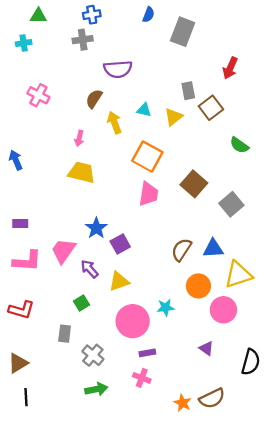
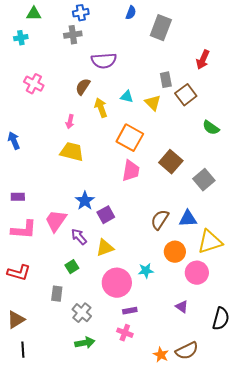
yellow triangle: (173, 117) -> (153, 103), turned -36

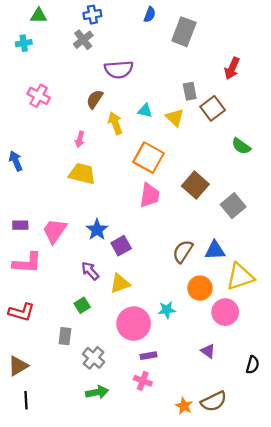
gray cross: (73, 35) -> (83, 40), turned -30
pink trapezoid: (56, 221) -> (55, 231), moved
black semicircle: (221, 319) -> (253, 365), size x0.7

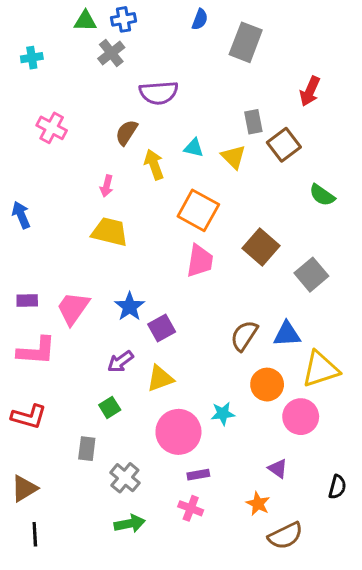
green triangle: (39, 16) -> (85, 21), moved
purple arrow: (90, 271) -> (120, 362), turned -84
orange star: (184, 406) -> (258, 504), moved

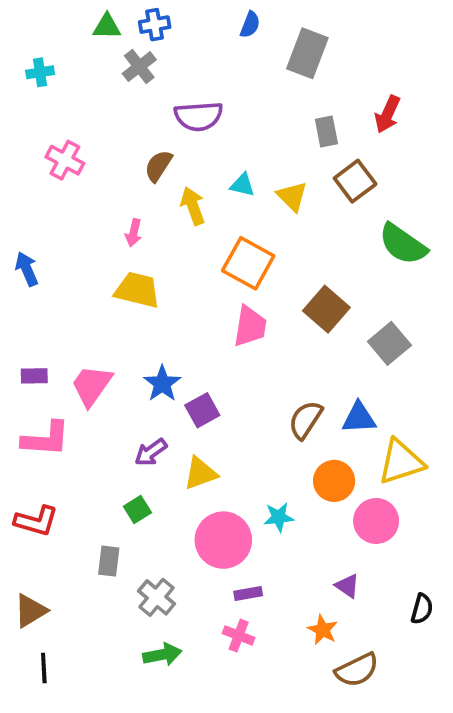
gray rectangle: (253, 122) -> (326, 131), moved
green semicircle: (322, 195) -> (403, 244), size x1.5

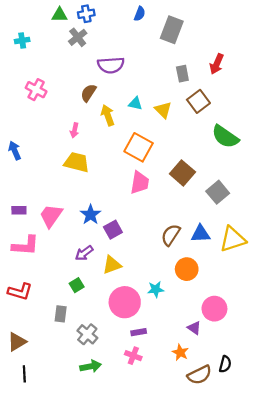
yellow triangle: (401, 462) -> (233, 239), moved
pink circle: (376, 521) -> (214, 309), moved
black semicircle: (422, 609) -> (225, 364), moved

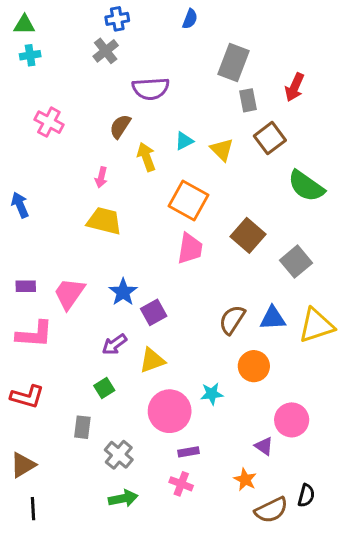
green triangle: (60, 15) -> (24, 25), moved
gray rectangle: (172, 30) -> (234, 62), moved
cyan triangle: (135, 104) -> (184, 141), turned -40

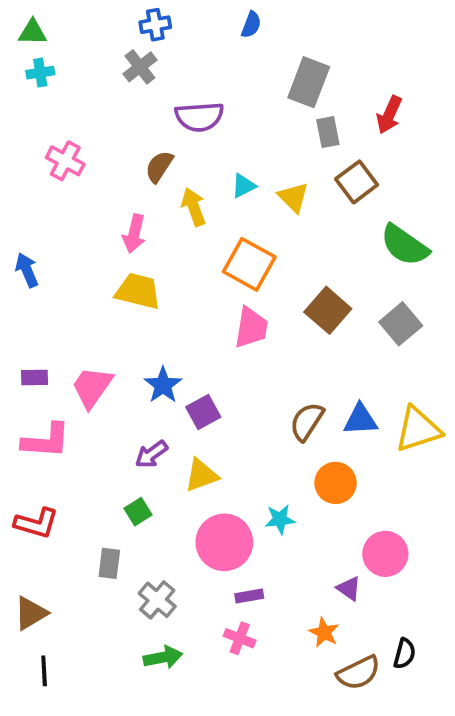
pink arrow: (101, 177) -> (134, 234), size x1.4
gray square: (296, 262) -> (401, 324), moved

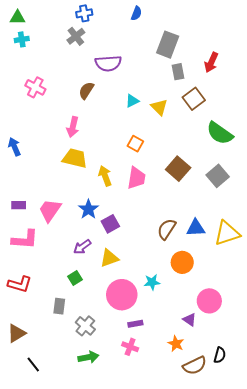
yellow arrow: (194, 207) -> (105, 176), moved
orange square: (249, 264) -> (135, 144), size x0.6
black line: (44, 671) -> (33, 364), moved, turned -35

